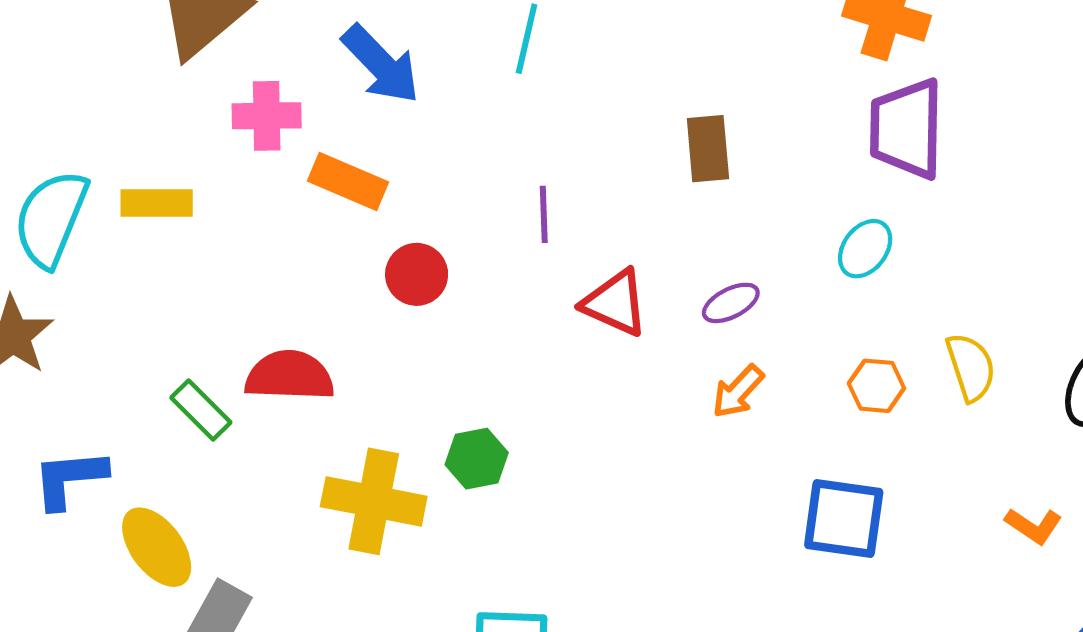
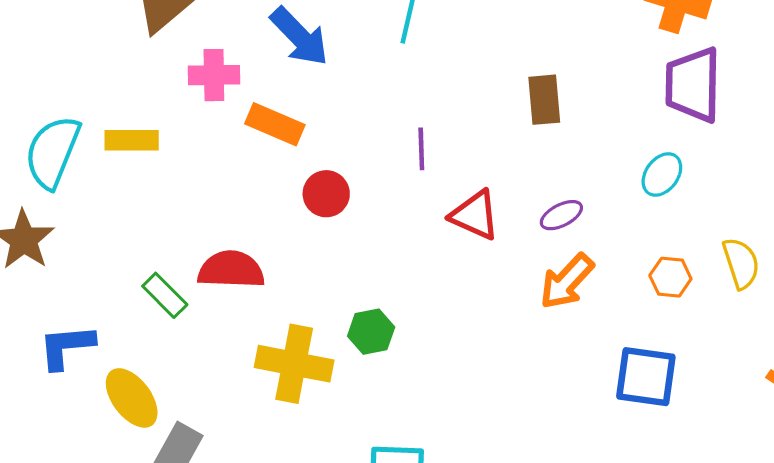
orange arrow: (738, 391) -> (567, 281), size x1.4

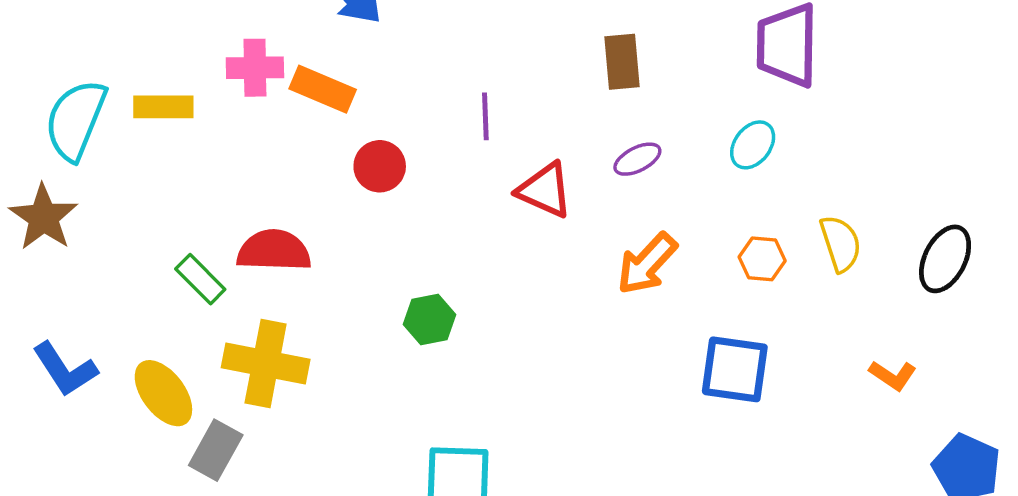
pink cross: (214, 75) -> (255, 68), moved
purple ellipse: (561, 215) -> (637, 159), moved
blue L-shape: (66, 347) -> (65, 369), moved, turned -118
yellow cross: (294, 364) -> (266, 363), moved

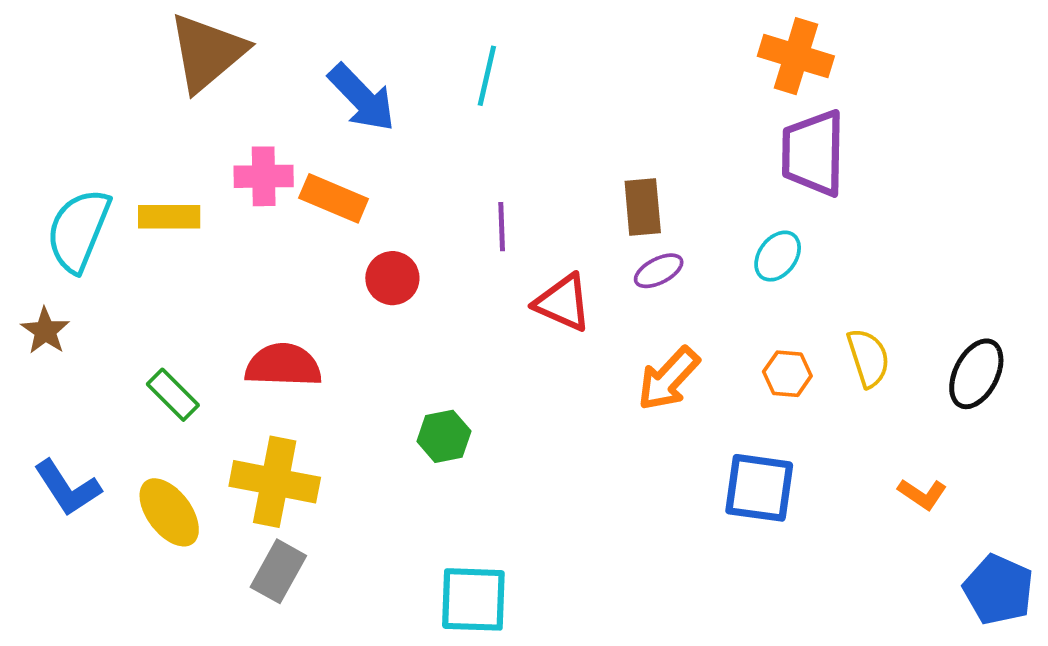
brown rectangle: (622, 62) -> (643, 207), moved
brown star: (44, 217) -> (45, 331), size x0.7
green rectangle: (200, 279) -> (173, 395), moved
gray rectangle: (216, 450) -> (278, 571), moved

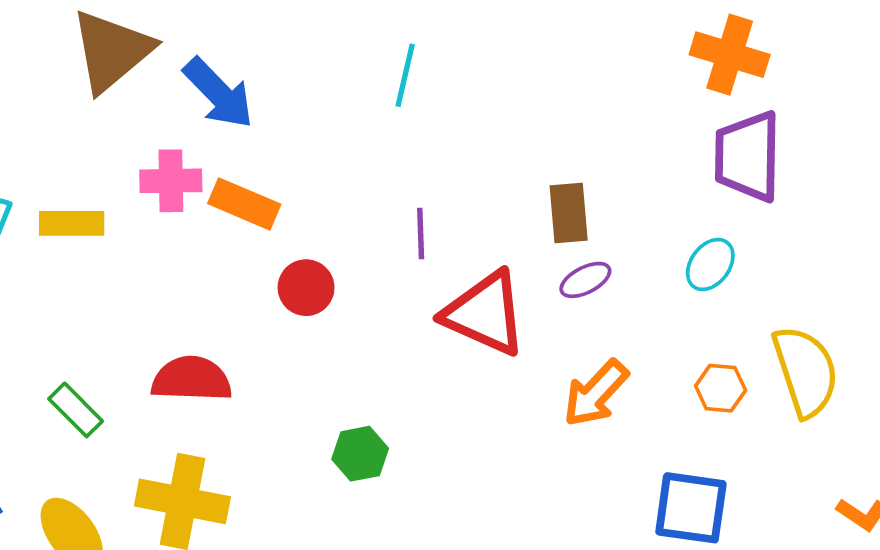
blue arrow: (362, 98) -> (218, 93), moved
red triangle: (563, 303) -> (485, 313), size x1.4
yellow semicircle: (868, 358) -> (806, 371), size x1.5

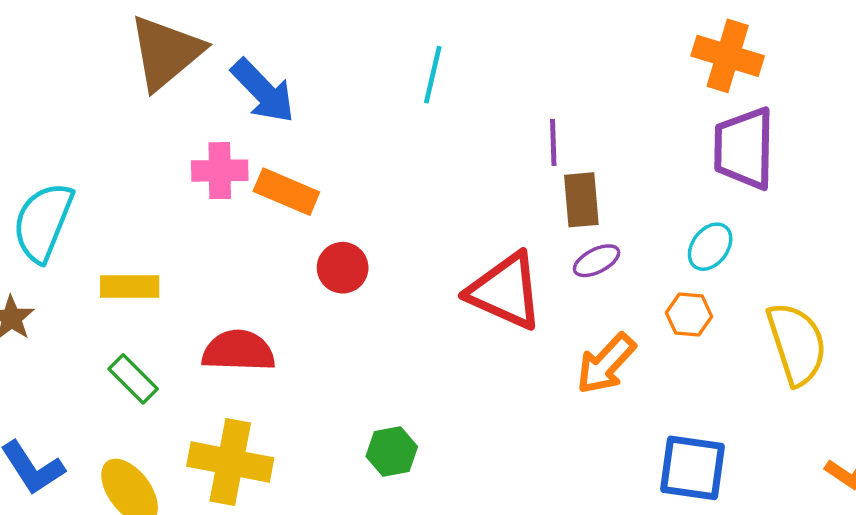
yellow rectangle: (72, 223) -> (130, 286), moved
purple line: (421, 234) -> (553, 142), moved
orange hexagon: (721, 388) -> (689, 315), moved
green hexagon: (360, 454) -> (392, 451), moved

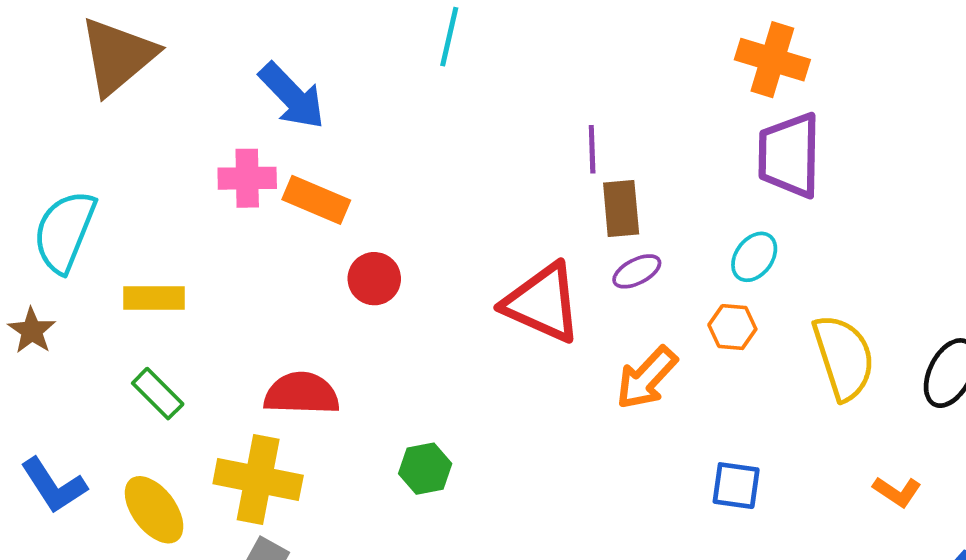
brown triangle: (166, 52) -> (118, 56), moved
cyan line: (433, 75) -> (449, 37), moved
red semicircle: (238, 351) -> (302, 394), moved
blue square: (693, 468) -> (736, 486), size x0.7

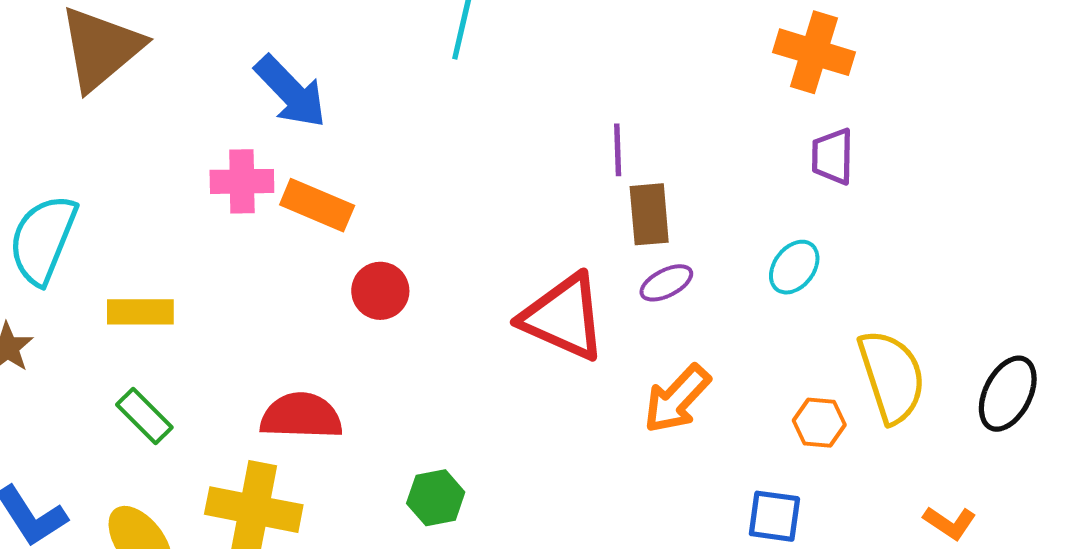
purple trapezoid: (789, 155) -> (832, 156), size x0.6
orange hexagon: (732, 327) -> (819, 423), moved

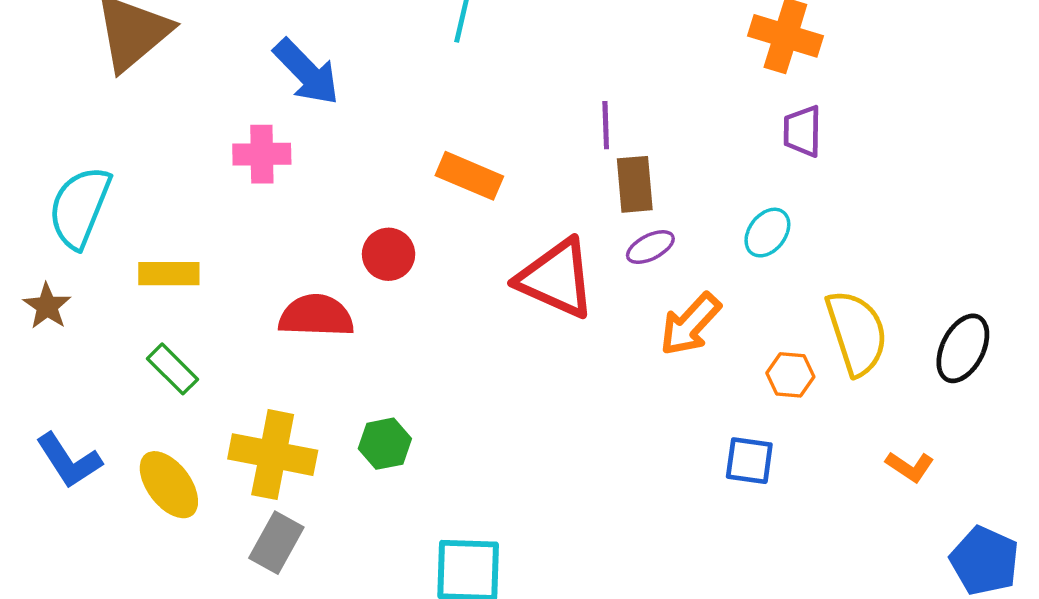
orange rectangle: (317, 205) -> (469, 176), moved
orange arrow: (677, 399) -> (690, 324), moved
red semicircle: (301, 416) -> (316, 316), moved
green hexagon: (436, 498) -> (385, 444), moved

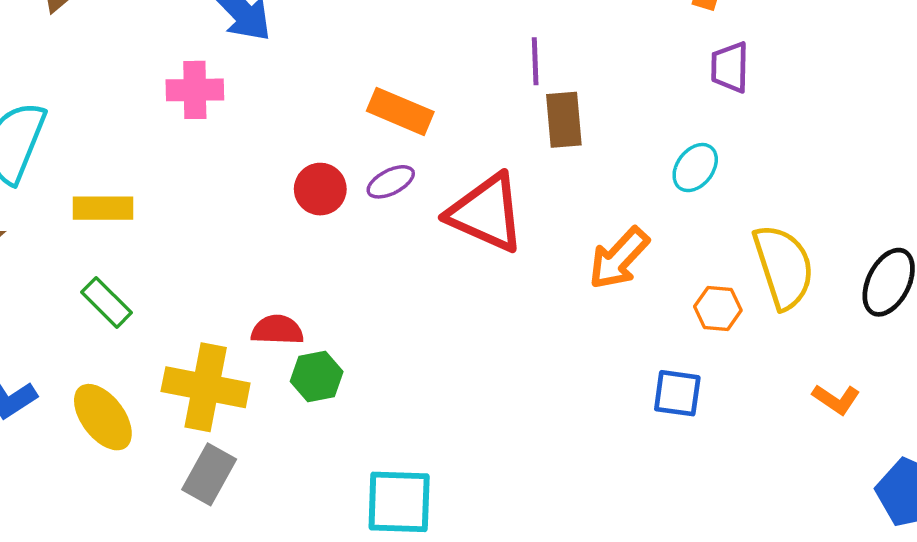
purple ellipse: (650, 247) -> (391, 182), moved
red semicircle: (316, 316) -> (277, 330), moved, size x0.7

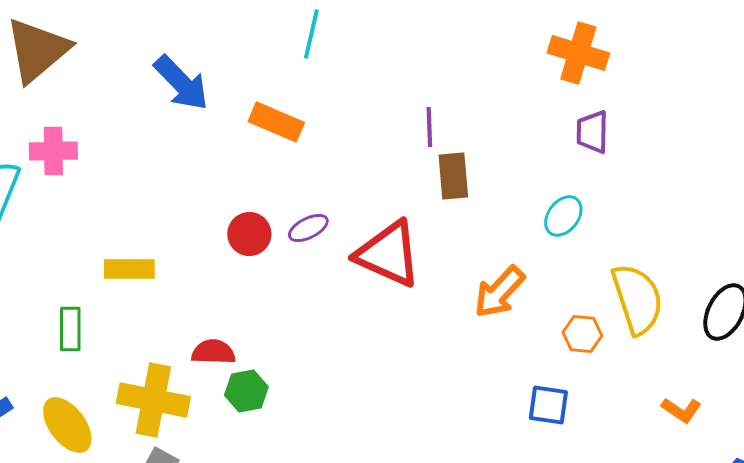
pink cross: (195, 90) -> (53, 151), moved
orange rectangle: (400, 111) -> (276, 122), moved
yellow rectangle: (103, 208) -> (129, 269), moved
green rectangle: (107, 302) -> (70, 329), turned 45

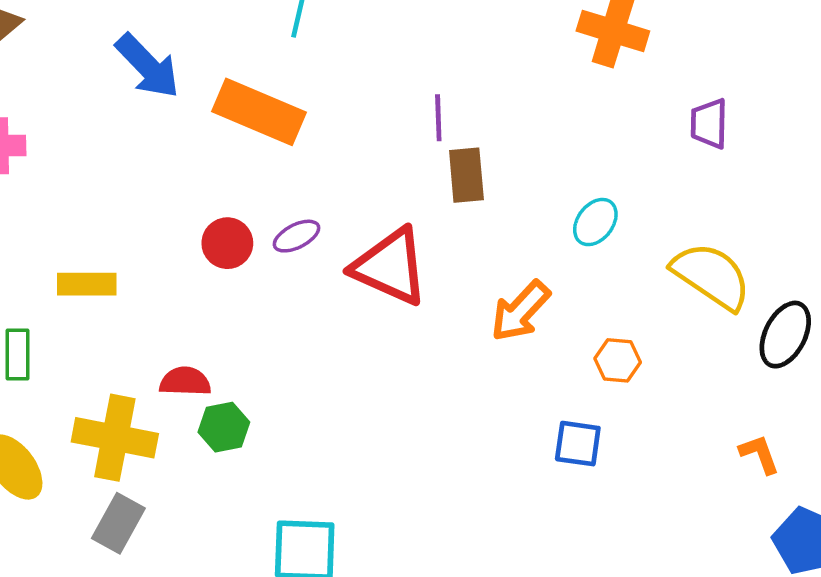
orange rectangle: (276, 122) -> (259, 112), size x1.4
purple trapezoid: (592, 132) -> (709, 124), moved
yellow semicircle: (637, 299) -> (711, 276), moved, turned -38
orange L-shape: (681, 410) -> (759, 454), moved, turned -144

